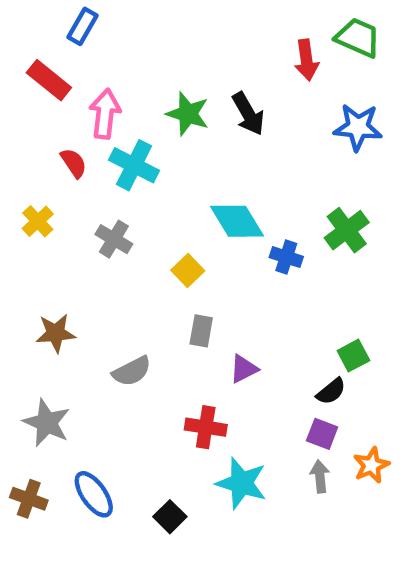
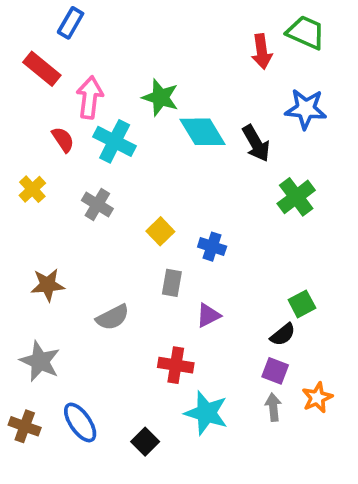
black arrow: (248, 114) -> (256, 143), moved
cyan diamond: (237, 221) -> (202, 132), moved
blue cross: (286, 257) -> (212, 247), moved

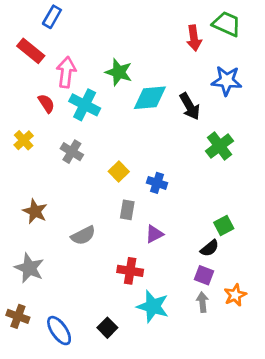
cyan diamond: (202, 132) -> (150, 98), turned -64
brown star: (48, 285) -> (35, 211), turned 30
blue ellipse: (80, 422) -> (59, 331), moved

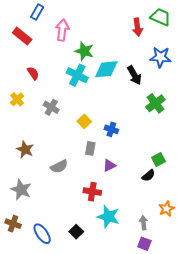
pink arrow: (66, 72) -> (62, 30), moved
cyan cross: (85, 105) -> (77, 75), moved
purple square: (204, 275) -> (144, 244), moved
gray arrow: (202, 302) -> (143, 223), moved

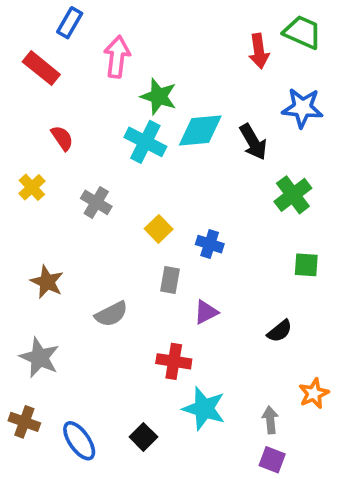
green square: (158, 159) -> (306, 265), moved, turned 32

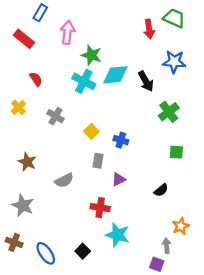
gray arrow: (270, 420) -> (167, 246), moved

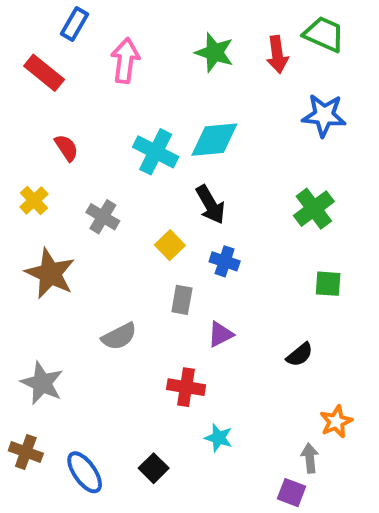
green star: (91, 55) -> (214, 52), moved
black arrow: (146, 81) -> (210, 205), moved
brown star: (27, 162) -> (50, 274), moved, size x1.4
cyan star: (118, 235) -> (218, 438), size x0.6

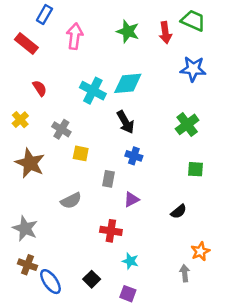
yellow square: (170, 245) -> (81, 153), moved, turned -35
brown cross: (26, 452) -> (28, 265), moved
purple square: (292, 493) -> (128, 294), moved

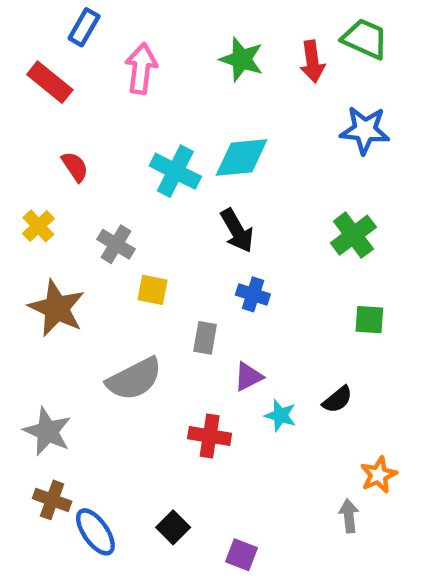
gray semicircle: (71, 201) -> (134, 379), size x1.4
cyan star: (130, 261) -> (280, 415), moved

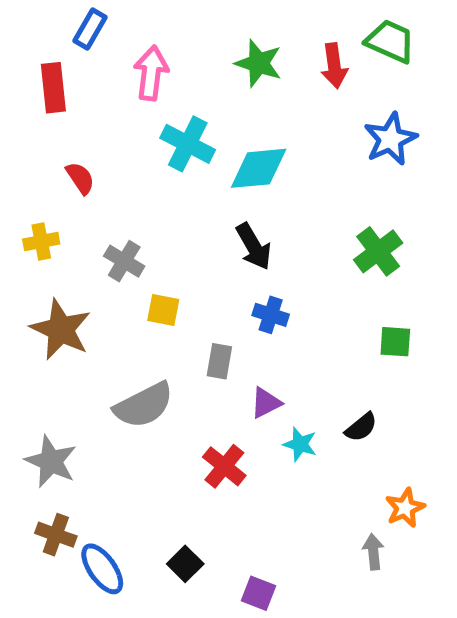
red rectangle: (50, 82) -> (53, 88), turned 45
blue star: (365, 130) -> (390, 139), turned -30
cyan cross: (175, 171) -> (188, 144), moved
yellow cross: (38, 226) -> (41, 242), turned 32
red cross: (210, 436) -> (224, 466), turned 30

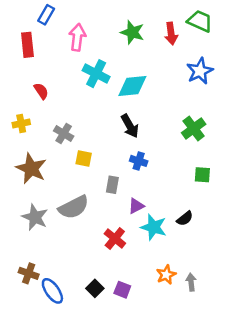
cyan star: (300, 444) -> (154, 227), size x1.5
gray star: (51, 461) -> (35, 217), moved
orange star: (405, 508) -> (166, 275), moved
purple square: (259, 593) -> (122, 290), moved

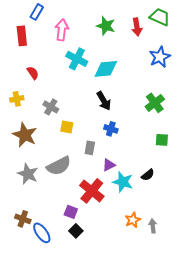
red cross: (115, 238) -> (92, 191), size x1.4
purple square: (122, 290) -> (71, 212), moved

